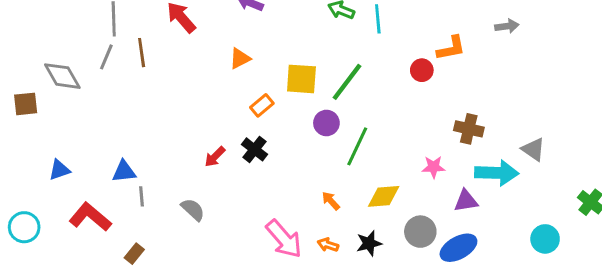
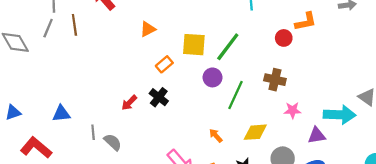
brown cross: (469, 129) -> (275, 80), moved
gray line: (142, 196) -> (93, 132), moved

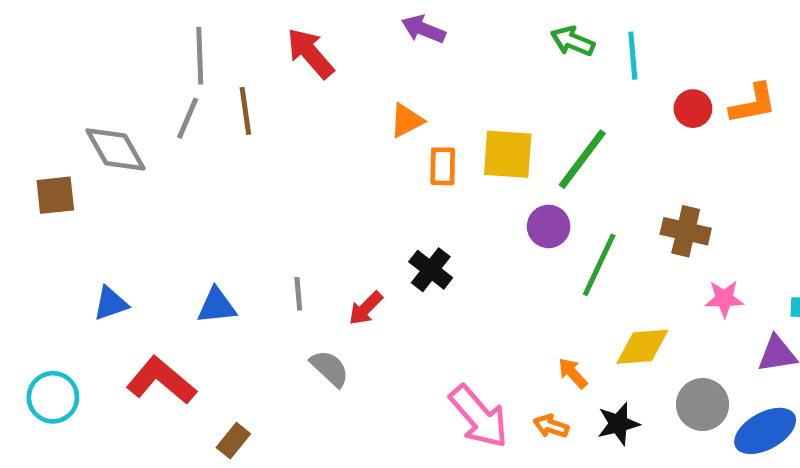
red circle: (284, 38) -> (693, 109), moved
orange rectangle: (164, 64) -> (443, 166), moved, turned -49
red arrow: (129, 103) -> (366, 308), moved
gray line: (93, 132) -> (298, 294), moved
orange arrow: (216, 136) -> (573, 373), moved

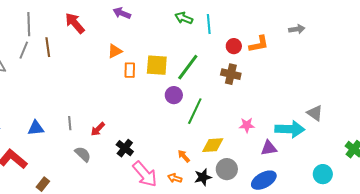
brown cross: (686, 231) -> (231, 74), moved
black cross: (431, 270) -> (125, 148), moved
gray circle: (703, 404) -> (227, 169), moved

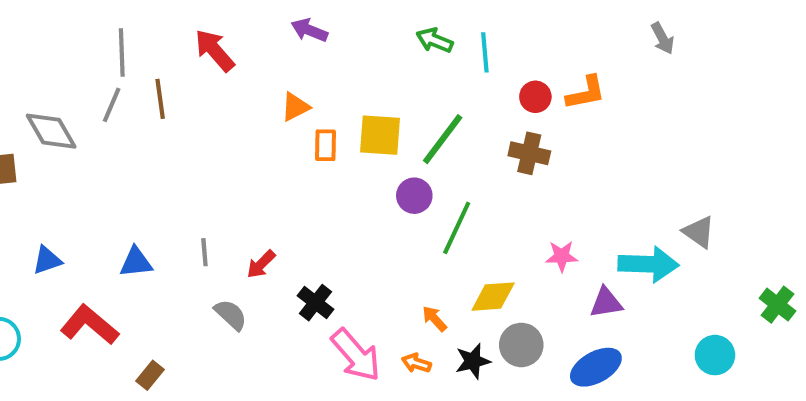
gray arrow: (297, 29) -> (662, 38), moved, turned 70

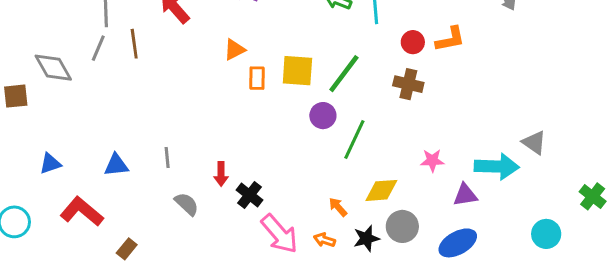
red arrow: (261, 264) -> (221, 174), moved, turned -45

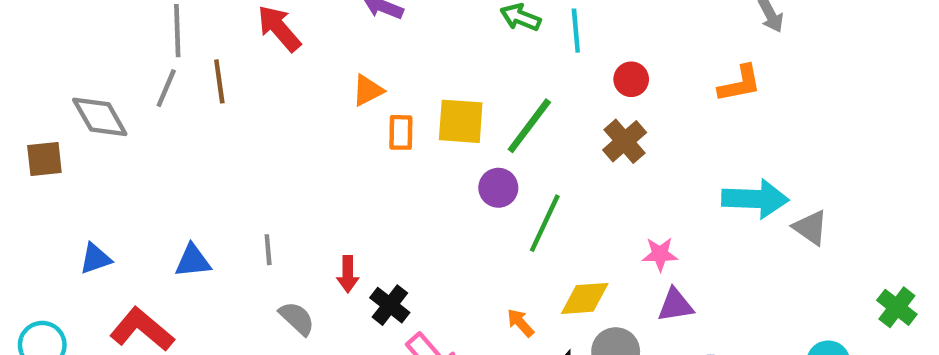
orange L-shape: (450, 39) -> (740, 84), moved
brown cross: (408, 84) -> (625, 141), turned 36
cyan arrow: (497, 167) -> (755, 199), moved
purple triangle: (465, 195) -> (675, 305), moved

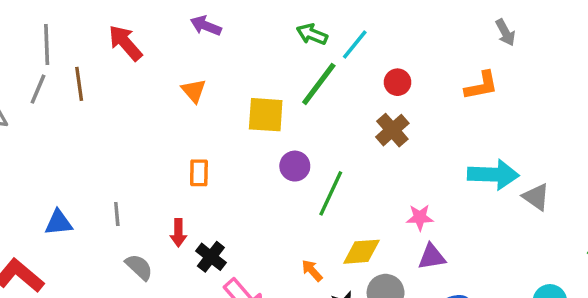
cyan line: (576, 31) -> (355, 45), turned 44
orange triangle: (368, 90) -> (194, 91), turned -44
green line: (529, 126) -> (319, 84), moved
orange rectangle: (401, 132) -> (199, 173), moved

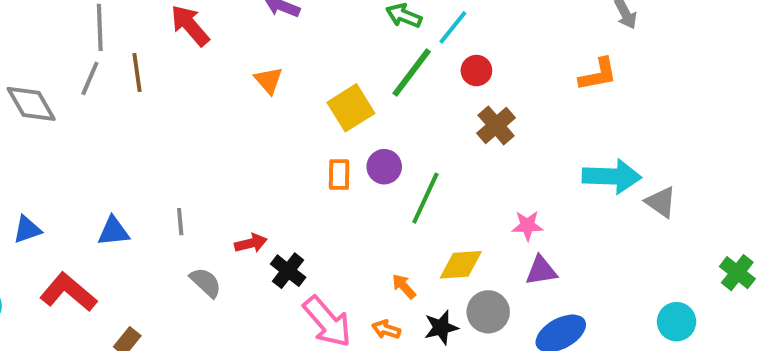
red circle: (398, 82) -> (476, 71), moved
yellow square: (266, 115) -> (351, 108), turned -36
orange rectangle: (199, 173) -> (339, 175), moved
red arrow: (178, 233) -> (251, 243), turned -104

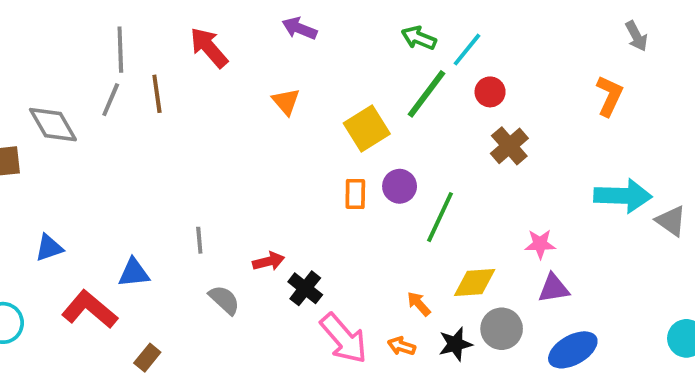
orange L-shape: (598, 74) -> (609, 96), turned -54
blue triangle: (113, 231) -> (134, 273), moved

